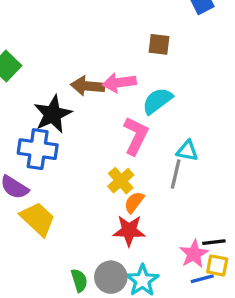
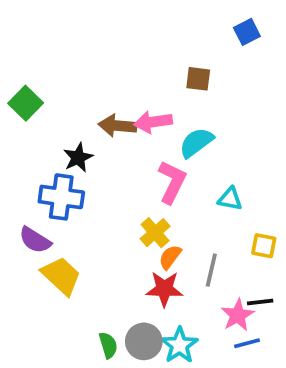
black star: (53, 114) -> (78, 158), size x0.7
gray line: (176, 174) -> (211, 270), moved
yellow square: (217, 265) -> (264, 246), moved

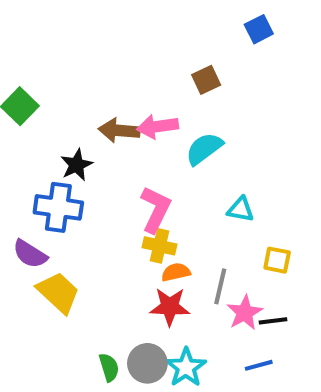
brown square: (198, 79) -> (206, 80), turned -32
pink L-shape: (172, 182) -> (156, 209), moved
yellow cross: (155, 233) -> (160, 246), turned -36
orange semicircle: (170, 257) -> (176, 272), turned 40
pink star: (238, 315) -> (245, 313), moved

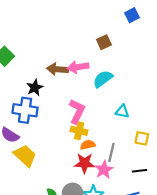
pink star: (245, 313) -> (104, 170), moved

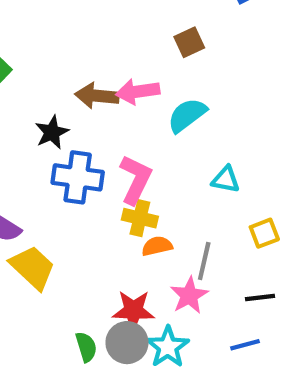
blue cross: (25, 110) -> (78, 177), moved
yellow square: (142, 138) -> (264, 233), turned -32
red star: (84, 163) -> (133, 310), moved

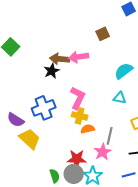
cyan semicircle: (187, 115) -> (124, 71), moved
black star: (52, 132) -> (52, 71), moved
blue cross: (78, 177) -> (44, 108), moved, turned -30

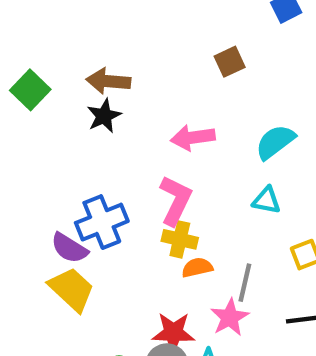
pink arrow: (79, 57) -> (193, 138), moved
brown arrow: (60, 59) -> (108, 81), moved
black star: (52, 71) -> (104, 116), moved
purple semicircle: (16, 120) -> (69, 248), moved

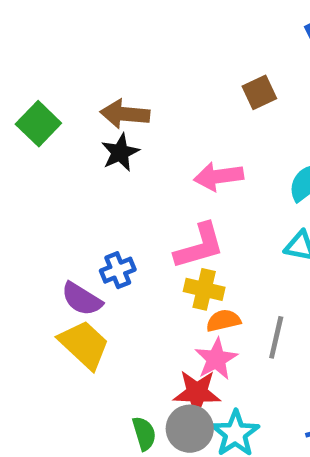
pink L-shape: (176, 200) -> (199, 246), turned 48
blue cross: (102, 222) -> (118, 270), size x0.6
pink star: (230, 317) -> (216, 359), moved

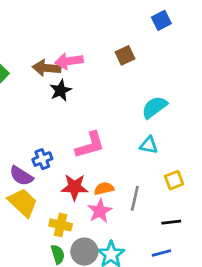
black star: (120, 152) -> (61, 90), moved
pink arrow: (219, 176) -> (69, 61), moved
yellow cross: (204, 289) -> (61, 225), moved
red star: (197, 393) -> (75, 187), moved

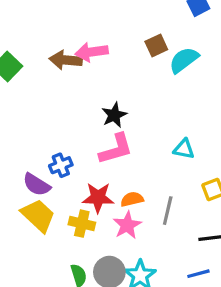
black star: (61, 90) -> (114, 115), moved
cyan semicircle: (154, 107) -> (184, 60), moved
yellow cross: (61, 225) -> (82, 224), moved

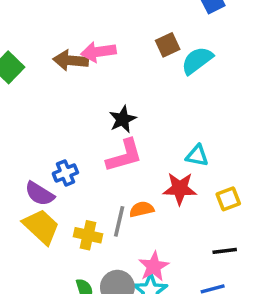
red star: (98, 198) -> (180, 189), moved
gray line: (168, 211) -> (119, 221), moved
pink star: (127, 225) -> (154, 266), moved

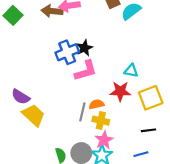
blue cross: (65, 173) -> (67, 52), moved, size x1.5
purple semicircle: (39, 194) -> (21, 97), moved
yellow square: (228, 199) -> (151, 98), size x1.6
yellow cross: (88, 235) -> (101, 121), moved

